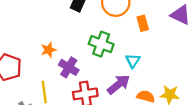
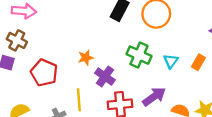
orange rectangle: (143, 23) -> (198, 62), moved, turned 42
cyan triangle: (133, 61) -> (171, 61), moved

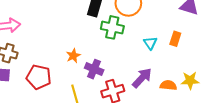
green cross: (139, 55) -> (112, 27), moved

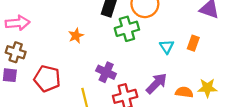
green cross: (112, 27) -> (127, 29), turned -30
orange star: (73, 56) -> (76, 36), moved

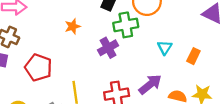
orange rectangle: (193, 43) -> (193, 56), moved
purple cross: (106, 72) -> (108, 48), moved, turned 30

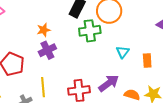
purple cross: (108, 48) -> (47, 50), moved
orange rectangle: (193, 56) -> (147, 61), turned -32

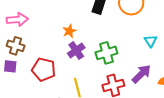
green cross: (90, 31) -> (106, 53), moved

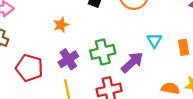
purple cross: (76, 51) -> (68, 59), moved
purple arrow: (141, 74) -> (132, 62), moved

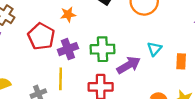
red pentagon: (29, 68) -> (41, 36), moved

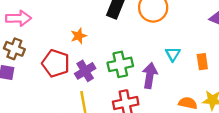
purple arrow: (129, 65) -> (150, 76), turned -40

